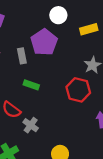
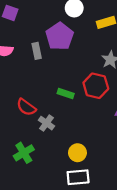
green rectangle: (31, 85) -> (66, 93), moved

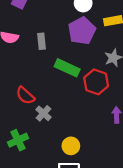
purple pentagon: (60, 36) -> (82, 31), moved
green rectangle: (66, 93) -> (67, 68), moved, size x1.5

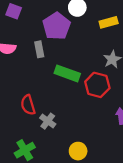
purple pentagon: (82, 31) -> (57, 26), moved
red semicircle: (25, 96) -> (28, 105), turned 36

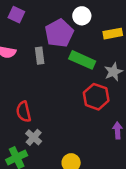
green rectangle: (67, 73) -> (82, 60), moved
gray cross: (48, 121) -> (34, 137), moved

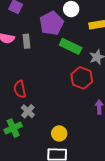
gray rectangle: (40, 56) -> (27, 41), moved

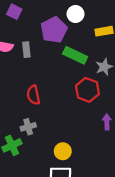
red semicircle: (20, 89) -> (33, 95), moved
gray cross: (28, 111) -> (28, 127), turned 32

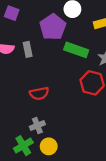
red semicircle: (33, 95) -> (39, 93), turned -84
yellow circle: (63, 151) -> (49, 146), moved

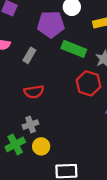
purple pentagon: (53, 27) -> (51, 24), turned 30
gray rectangle: (28, 49) -> (29, 55), moved, turned 40

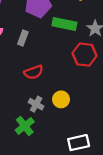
gray cross: (31, 125) -> (36, 104), turned -32
yellow circle: (41, 146) -> (61, 99), moved

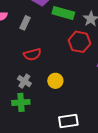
gray cross: (36, 104) -> (24, 81), moved
green cross: (25, 126) -> (21, 102), turned 30

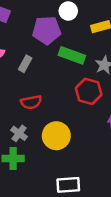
yellow circle: (55, 81) -> (56, 136), size x1.5

